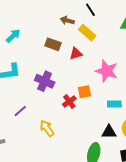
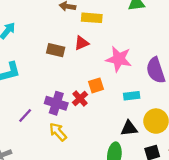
yellow rectangle: (87, 33) -> (92, 18), turned -30
brown rectangle: (53, 44) -> (56, 50), moved
purple cross: (45, 81) -> (56, 103), moved

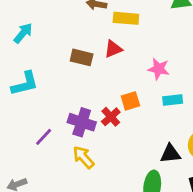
pink star: (119, 59) -> (159, 69), size x0.7
cyan rectangle: (132, 96) -> (173, 100), moved

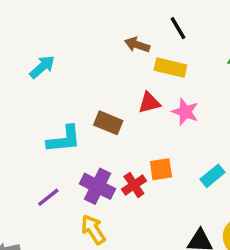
brown rectangle: (82, 57) -> (108, 123), moved
pink star: (159, 69) -> (185, 112), moved
cyan L-shape: (25, 84) -> (64, 139), moved
cyan rectangle: (173, 100) -> (213, 176), turned -42

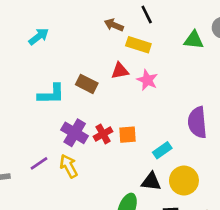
orange square: (161, 169) -> (127, 135), moved
cyan rectangle: (213, 176) -> (162, 150), moved
purple line: (48, 197) -> (39, 163), moved

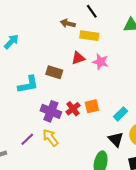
black triangle: (151, 181) -> (116, 139), turned 49

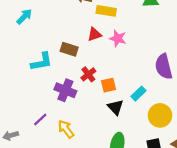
red cross: (73, 109) -> (88, 74), moved
yellow arrow: (50, 138) -> (66, 129), moved
black triangle: (116, 139) -> (115, 107), moved

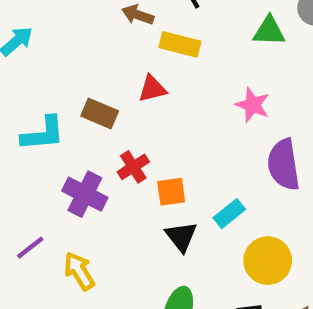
pink star: (118, 38) -> (253, 105), moved

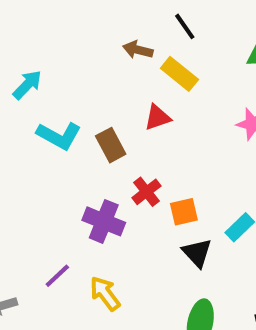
yellow rectangle: (180, 44) -> (179, 74), turned 30
brown rectangle: (100, 114) -> (111, 145), turned 44
cyan L-shape: (43, 134) -> (59, 136), moved, turned 39

